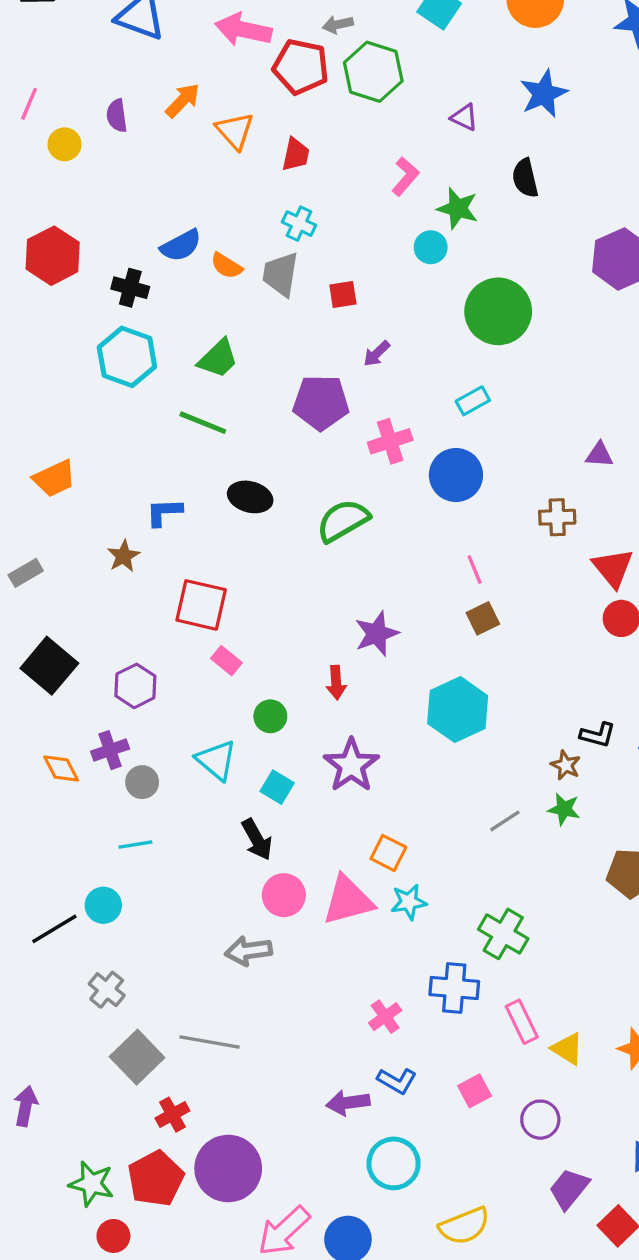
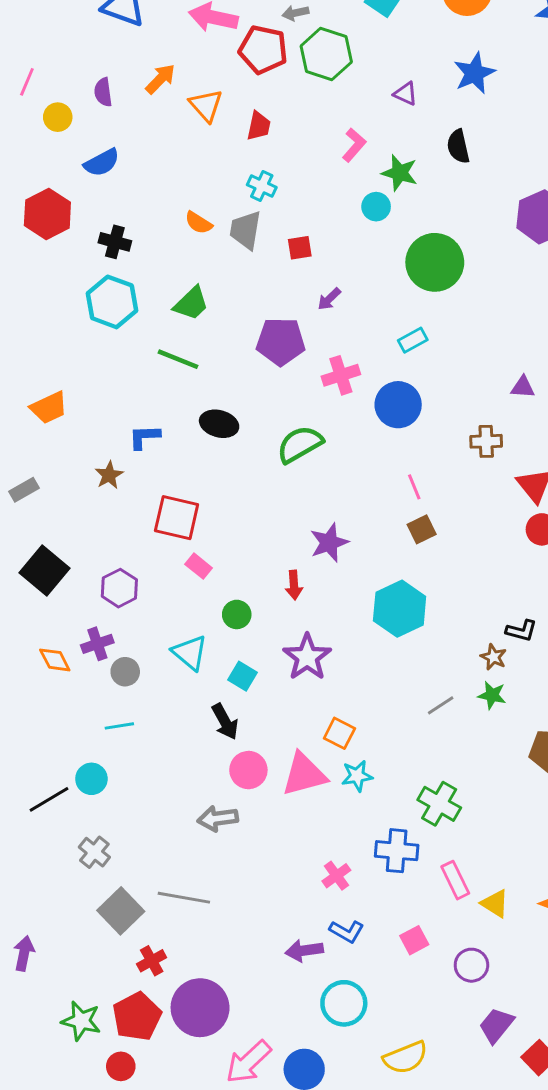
blue semicircle: (181, 246) -> (102, 163), moved
red circle: (113, 1236) -> (121, 1066), moved

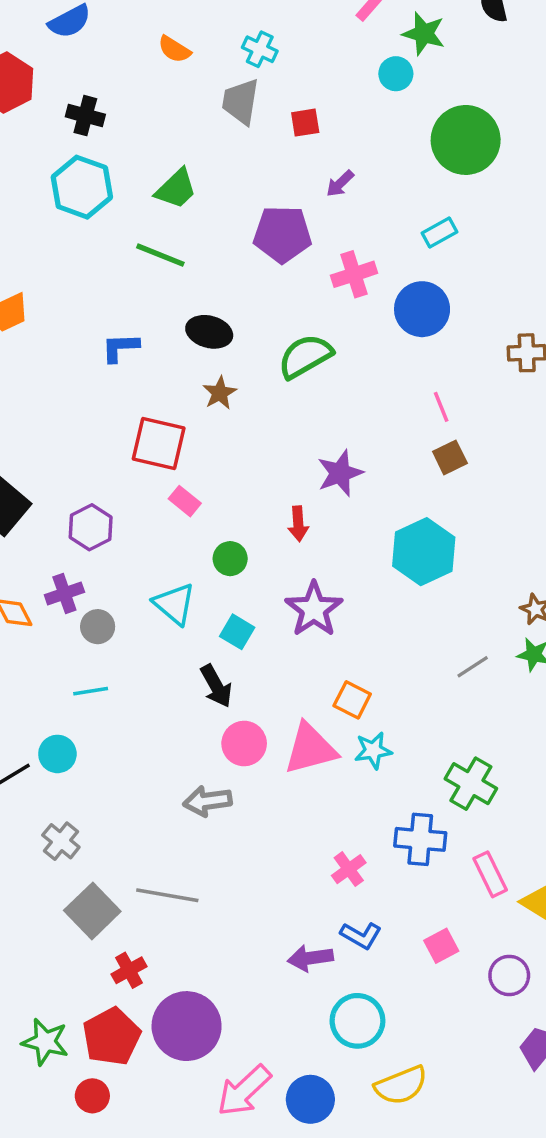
orange semicircle: (199, 223) -> (174, 49), moved
brown star: (109, 475) -> (220, 393), moved
yellow semicircle: (405, 1058) -> (401, 1085), moved

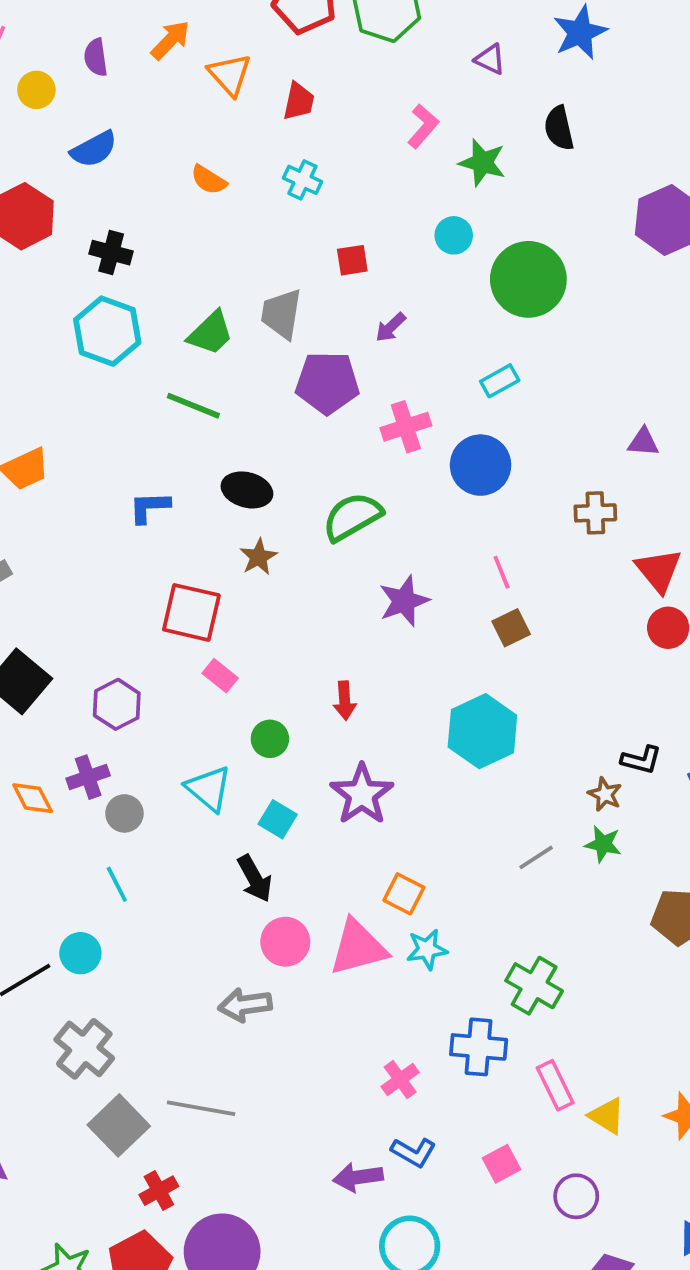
cyan circle: (396, 74) -> (454, 235), moved
gray trapezoid: (241, 102) -> (281, 314), moved
purple star: (340, 473) -> (404, 601), moved
cyan line: (91, 691) -> (117, 884), turned 72
gray cross: (61, 841) -> (84, 1049), size x1.4

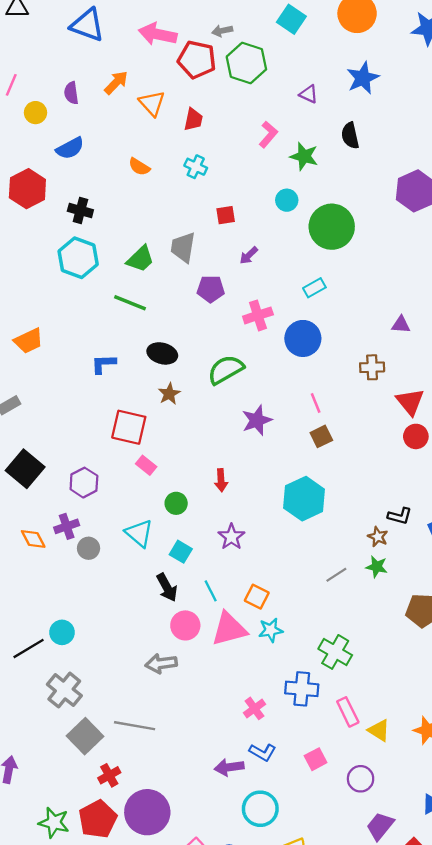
purple pentagon: (327, 383) -> (211, 289), size x0.7
purple star: (362, 794) -> (231, 537), size x0.7
cyan line: (117, 884) -> (211, 591), moved

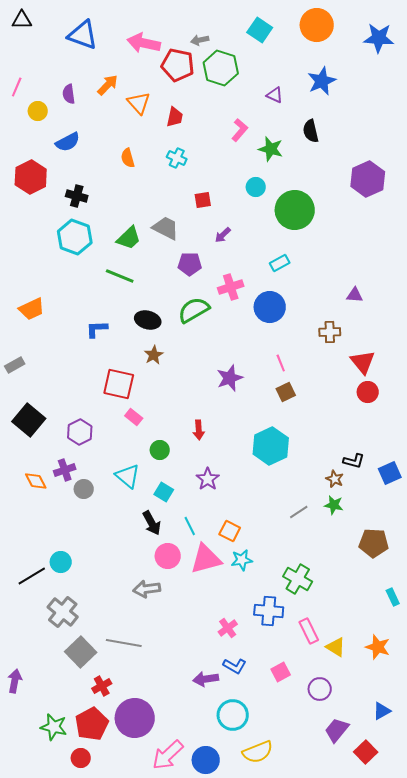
orange semicircle: (139, 167) -> (128, 158), turned 42
gray trapezoid: (183, 247) -> (166, 228), turned 108
green semicircle: (226, 370) -> (194, 310), moved

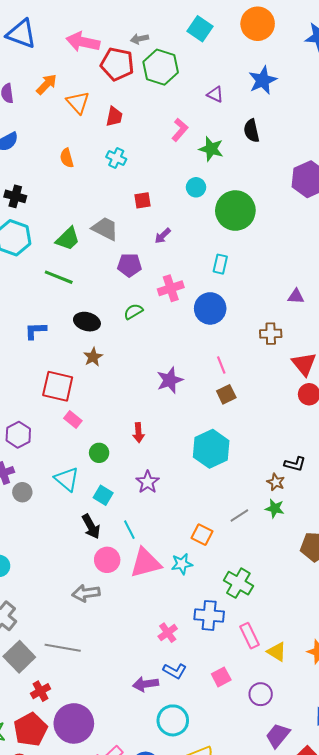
cyan rectangle: (280, 263) -> (220, 264), turned -48
green semicircle: (194, 310) -> (133, 311), size x0.6
orange square: (230, 531) -> (202, 535), moved

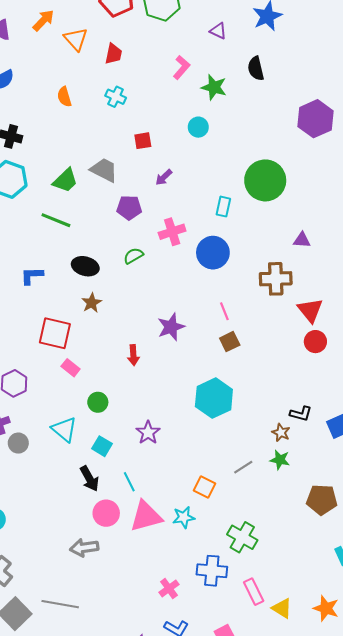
green circle: (235, 211) -> (265, 180), moved
brown cross: (271, 334) -> (276, 279), size x1.4
red arrow: (138, 433) -> (133, 355), moved

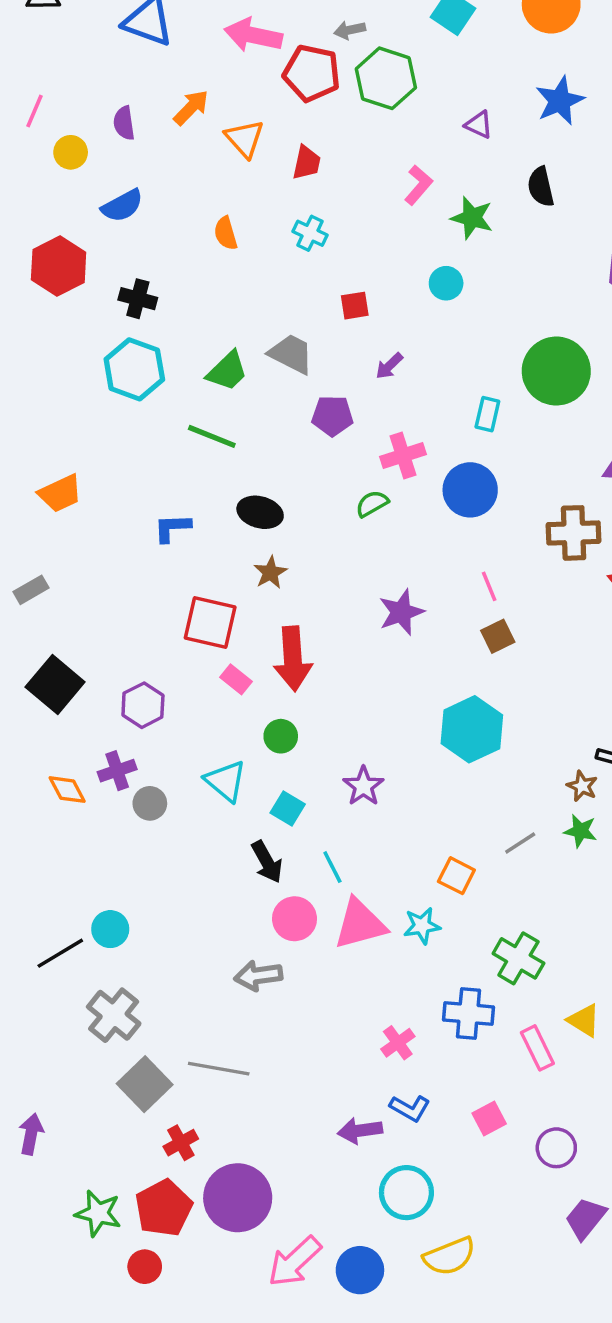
green semicircle: (133, 256) -> (372, 504), moved
red arrow: (133, 355) -> (293, 659), moved, size x1.8
yellow triangle: (282, 608) -> (584, 1020), moved

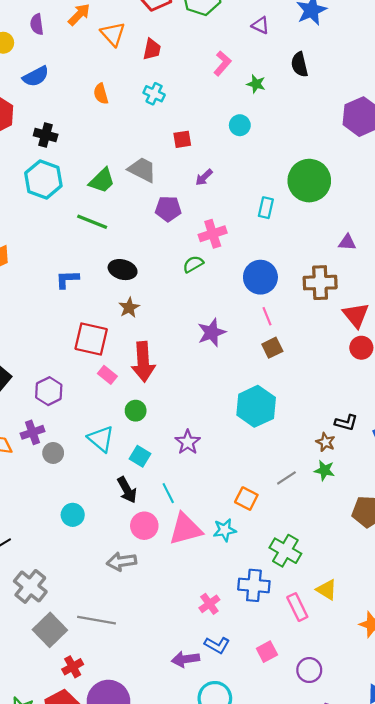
green star: (472, 218) -> (256, 84), size x0.7
blue circle: (470, 490) -> (260, 277), moved
cyan circle: (110, 929) -> (73, 515), moved

